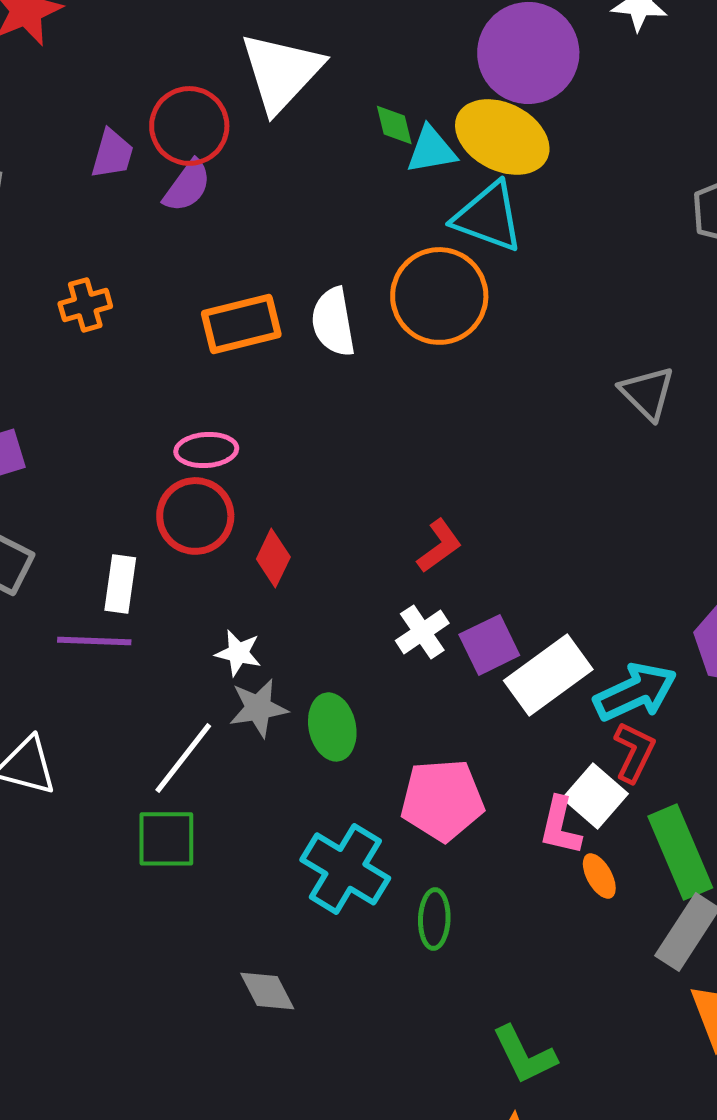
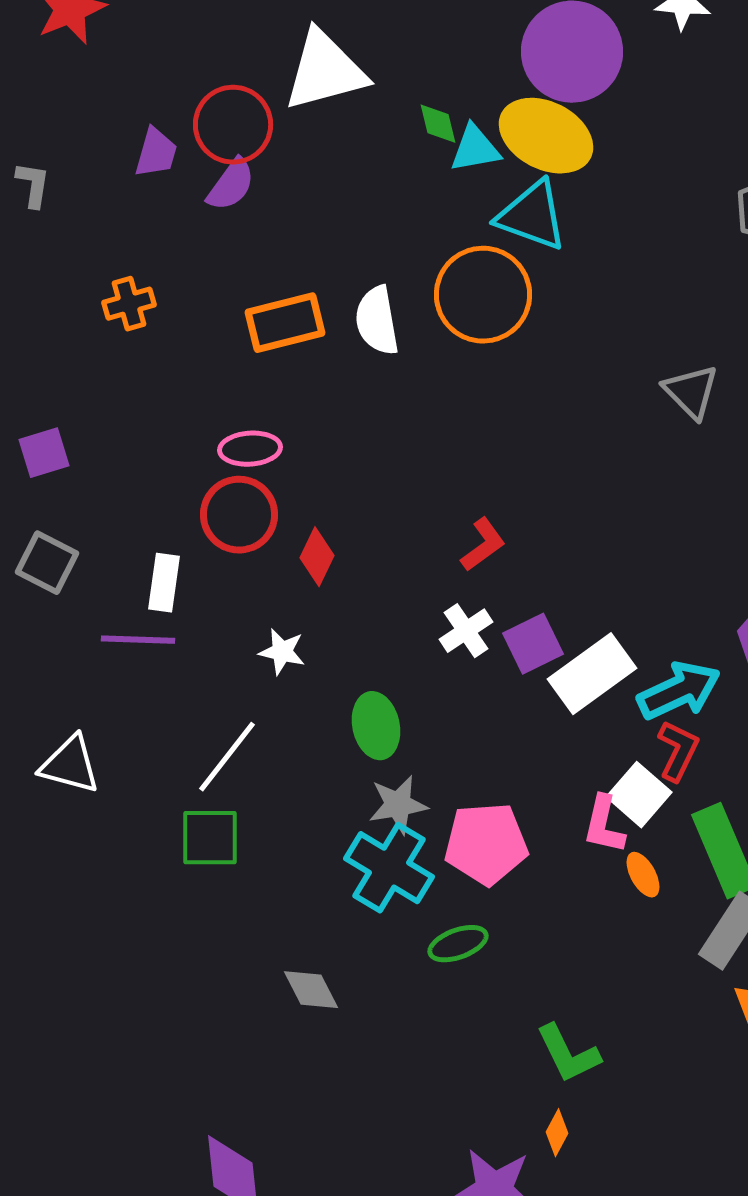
white triangle: (281, 72) -> (325, 71), turned 32
gray star: (258, 708) -> (398, 805), moved
pink pentagon: (442, 800) -> (486, 844), moved
green ellipse: (434, 919) -> (458, 944), moved, turned 68

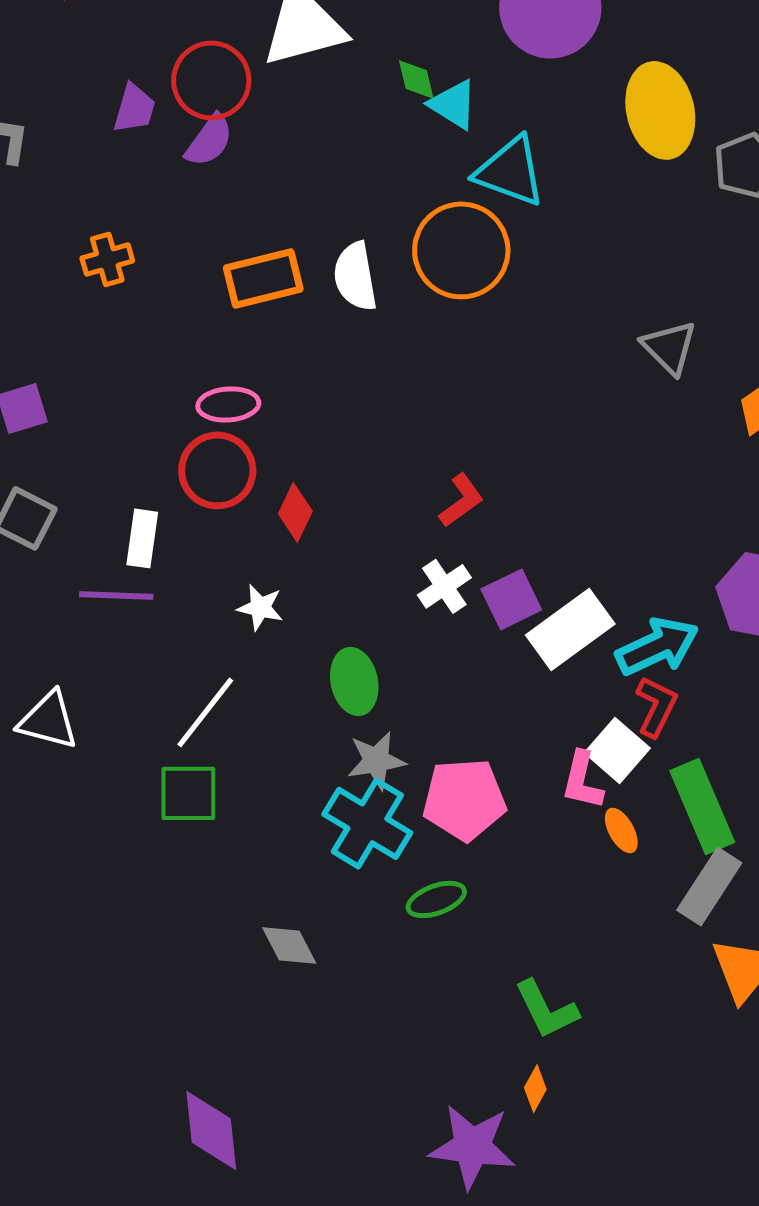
yellow ellipse: (546, 136) -> (660, 110), moved, turned 50
cyan triangle: (475, 149) -> (453, 104), turned 42

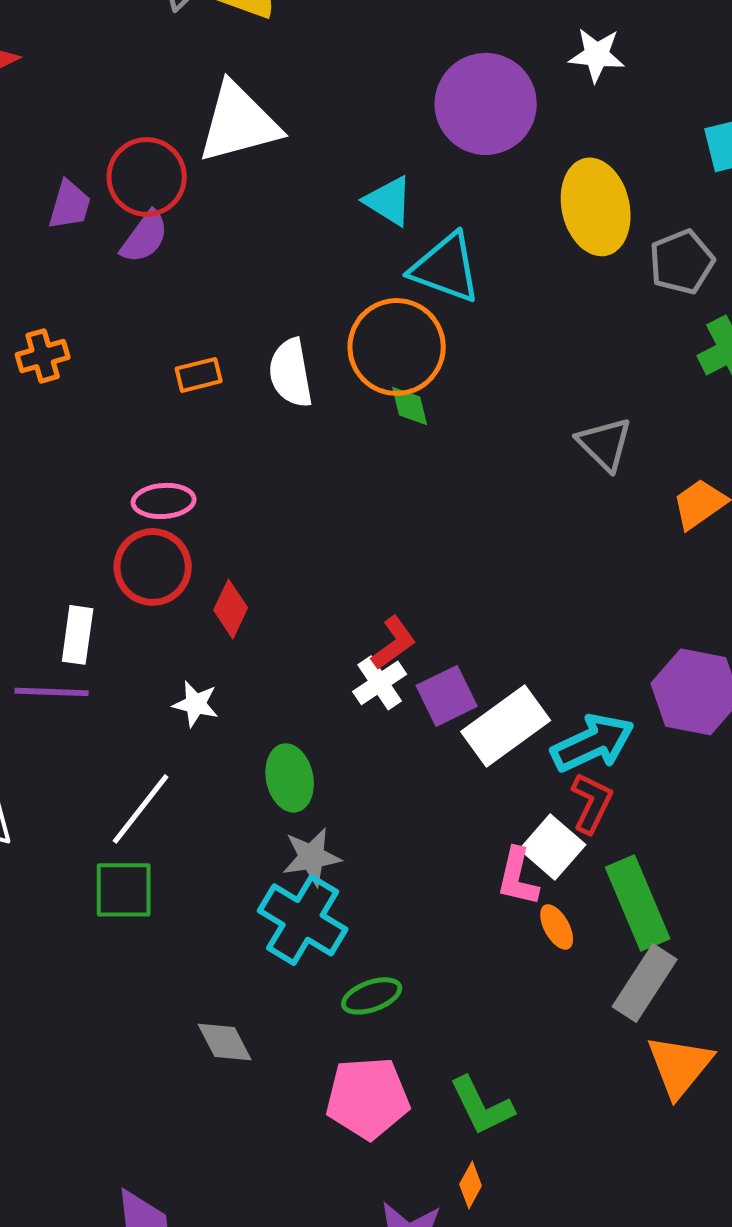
green diamond: (416, 79) -> (410, 406), moved
orange rectangle: (263, 278) -> (199, 375), size x0.6
red L-shape: (461, 500) -> (394, 643), moved
pink pentagon: (464, 799) -> (368, 1098), moved

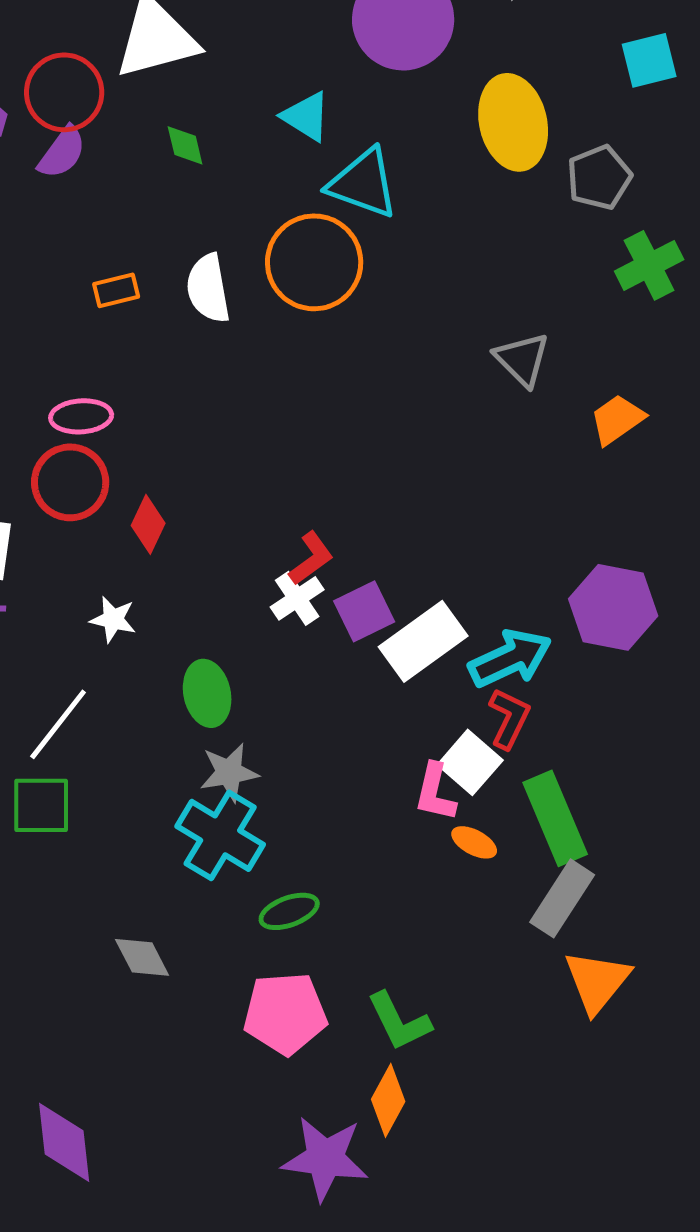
green diamond: (410, 406) -> (185, 145), moved
orange ellipse: (557, 927) -> (474, 842), turned -33
orange diamond: (471, 1185) -> (388, 1100), size x1.5

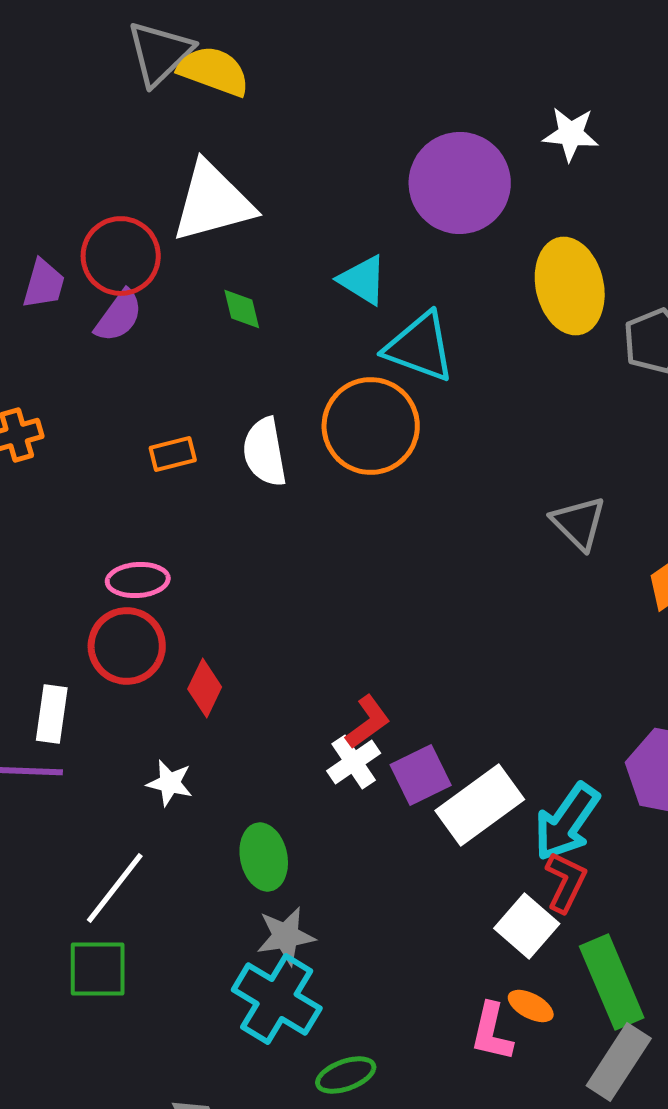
cyan arrow: (510, 658) -> (567, 822), turned 150
pink L-shape: (435, 792) -> (492, 1032), moved

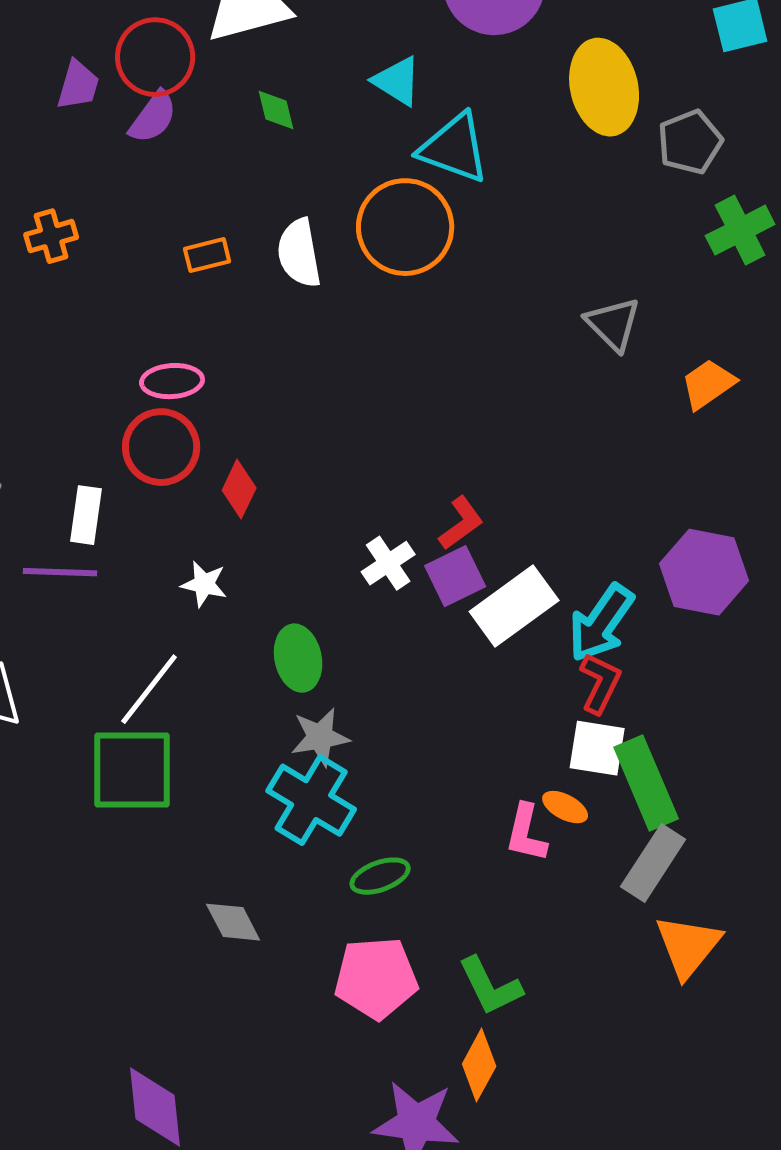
red L-shape: (368, 722) -> (461, 523), moved
white square: (527, 926) -> (597, 748), moved, turned -32
green square: (98, 969) -> (132, 770), size x1.4

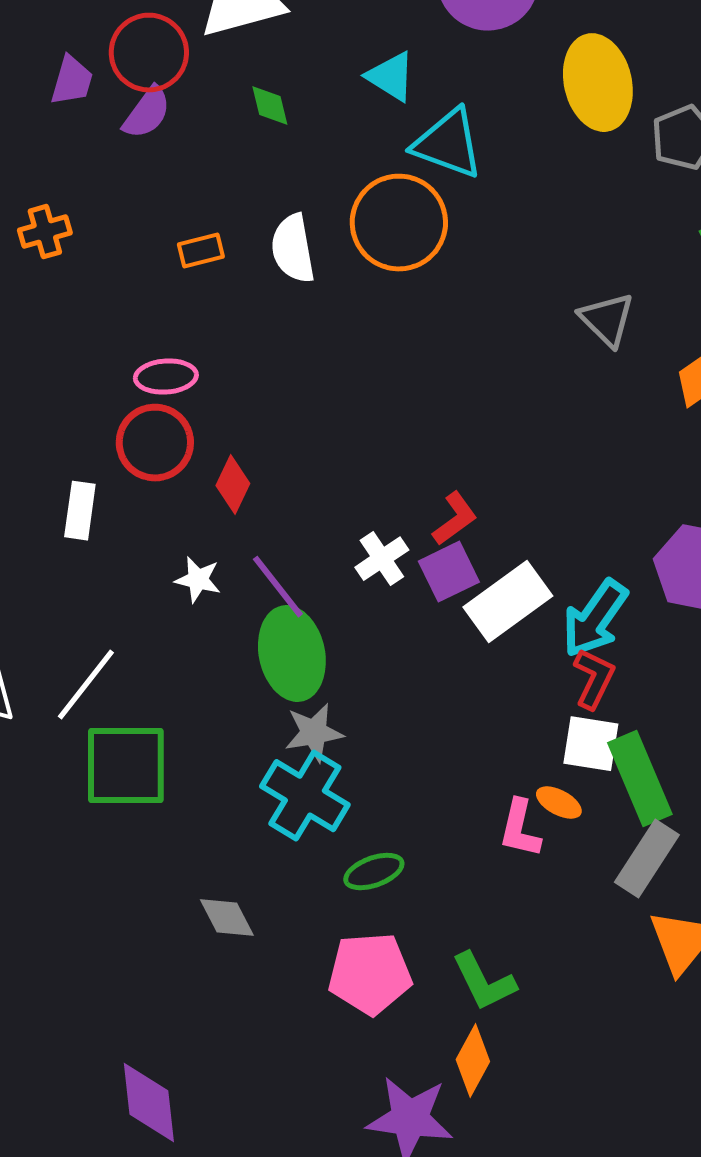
purple line: (60, 572) -> (278, 587), moved, turned 50
green ellipse: (298, 658) -> (292, 654), size x1.4
white line: (149, 689) -> (86, 685), moved

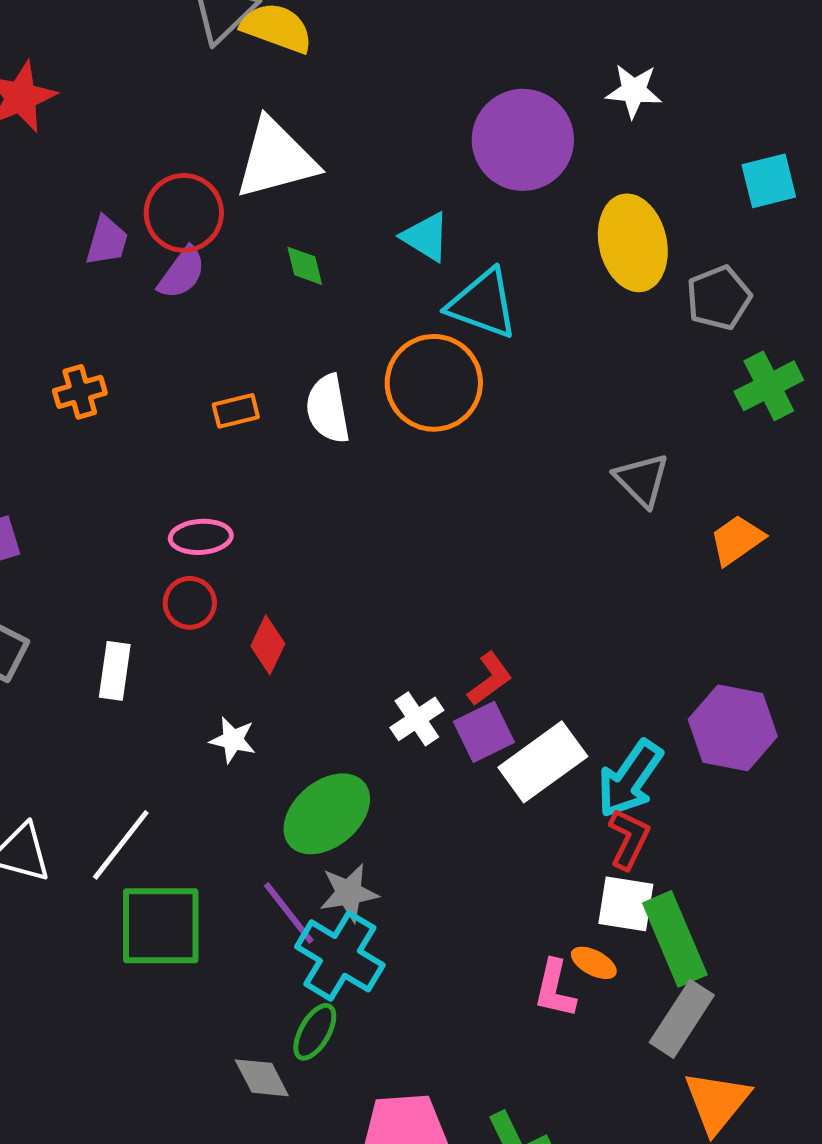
red circle: (155, 443) -> (190, 603), size x0.7
purple line: (278, 587) -> (289, 913), moved
green ellipse: (292, 654) -> (327, 814), turned 62
green ellipse: (374, 872) -> (315, 1032), moved, turned -40

